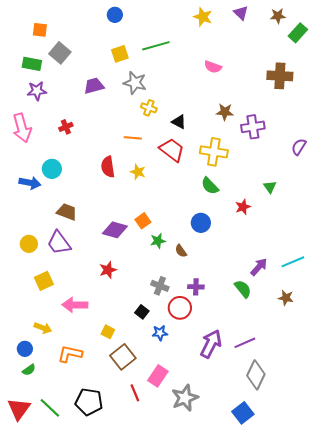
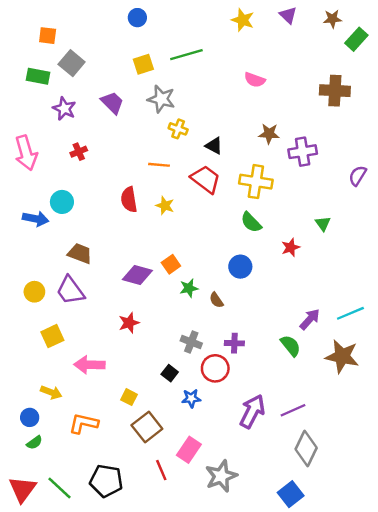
purple trapezoid: (94, 86) -> (112, 103), turned 60
purple star: (37, 91) -> (64, 109), moved, turned 30
brown star: (286, 298) -> (342, 356), size x1.8

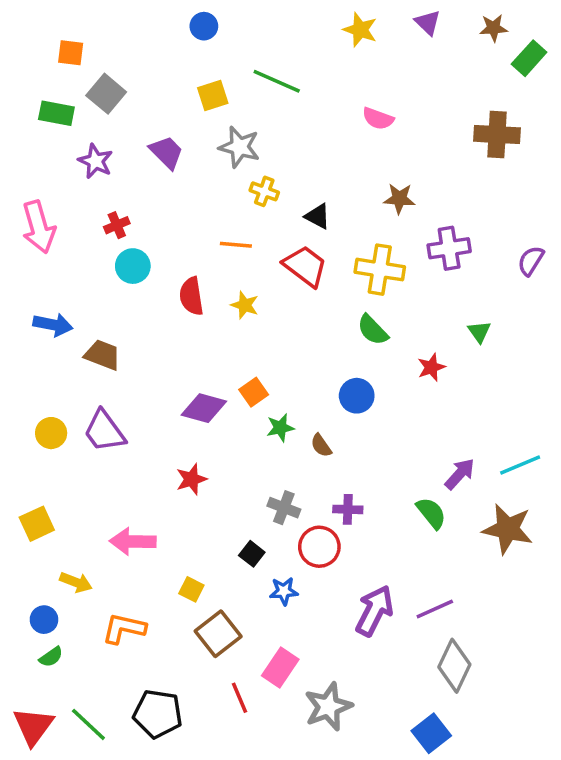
green line: (186, 55) -> (277, 81), turned 40
purple cross: (303, 152) -> (449, 248), moved
cyan circle: (62, 202) -> (133, 266), moved
brown trapezoid: (80, 253) -> (103, 355), moved
yellow square: (52, 336) -> (37, 524), moved

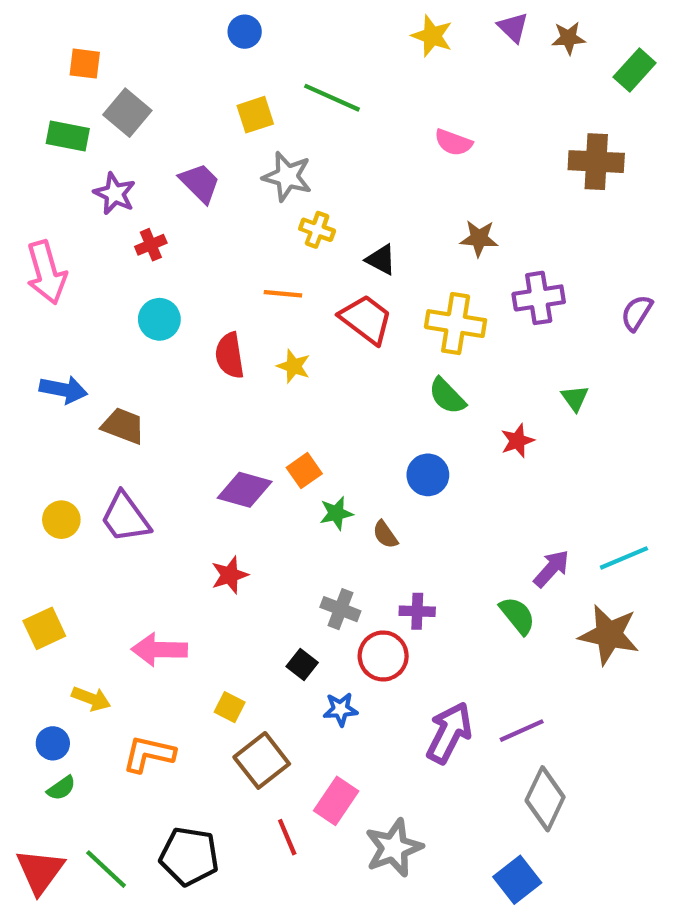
brown star: (493, 28) -> (569, 38), moved
red cross: (117, 225) -> (151, 245), moved

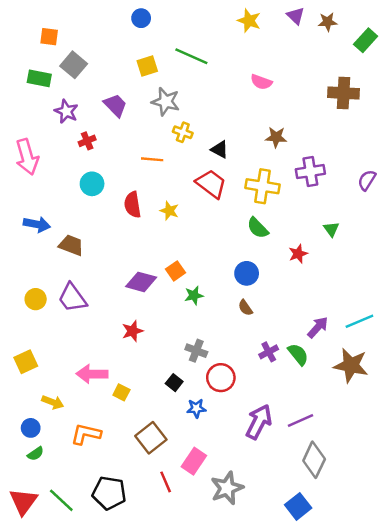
orange line: (283, 294) -> (152, 159), moved
brown semicircle: (385, 535) -> (245, 308), moved
purple cross: (417, 611) -> (269, 352), moved, turned -30
yellow square: (230, 707) -> (121, 392), moved

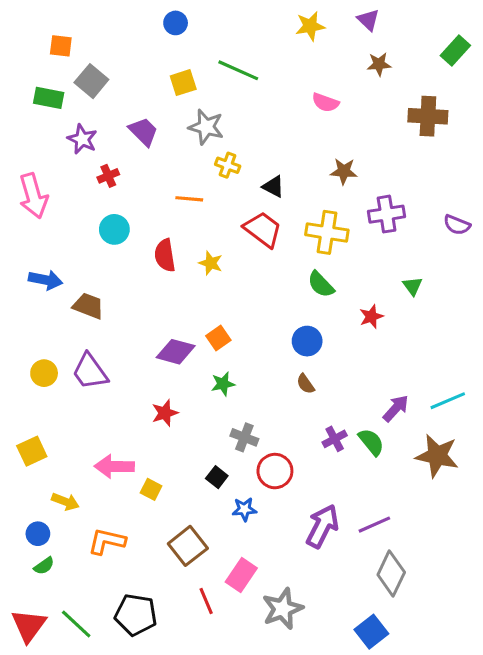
yellow star: (249, 21) -> (310, 26), turned -30
brown star: (328, 22) -> (379, 64), moved
purple semicircle: (367, 180) -> (457, 225), turned -100
green star: (194, 295) -> (223, 384), moved

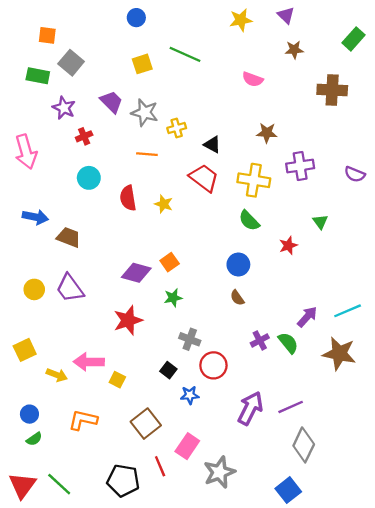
gray star: (206, 127) -> (145, 113), moved
yellow cross: (228, 165) -> (177, 128), turned -36
red star: (165, 413) -> (128, 320), size x1.4
yellow arrow: (65, 502) -> (57, 375), moved
black pentagon: (136, 615) -> (123, 481), moved

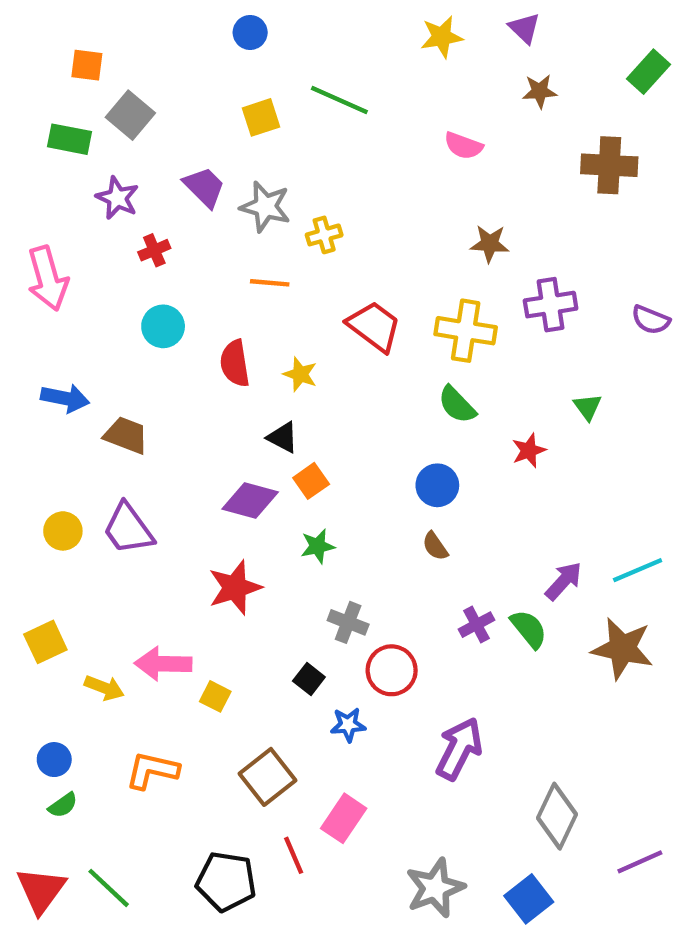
black triangle: (212, 145) -> (283, 437), moved
purple line: (291, 407) -> (640, 862), moved
gray star: (219, 472) -> (435, 888), moved

